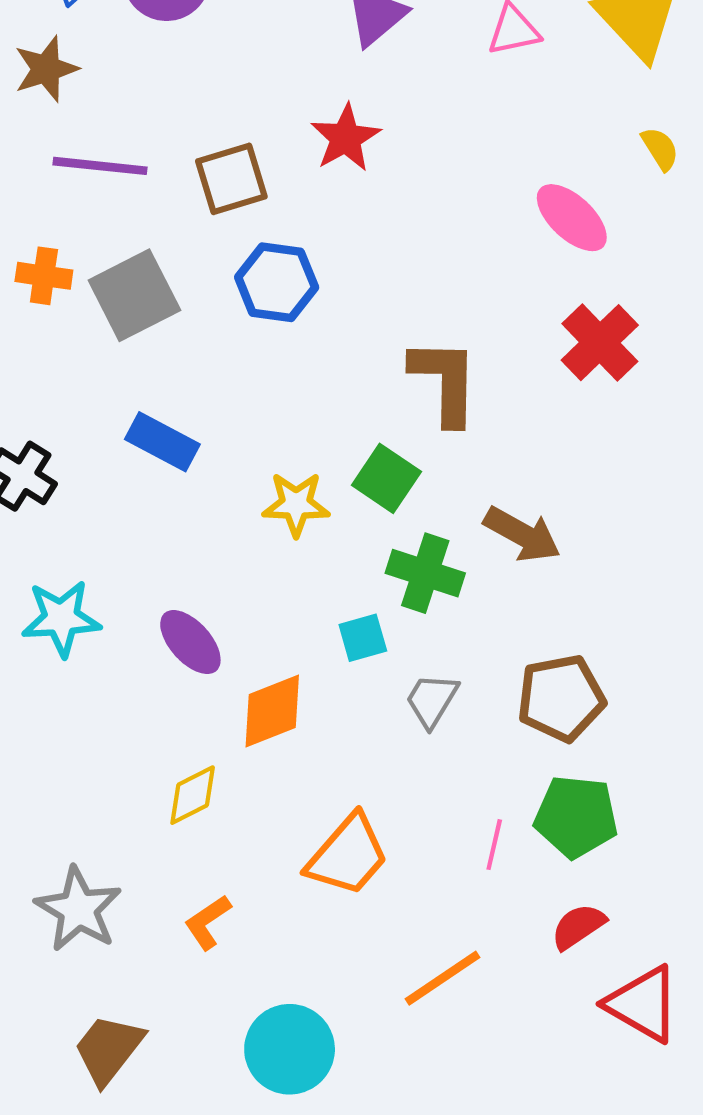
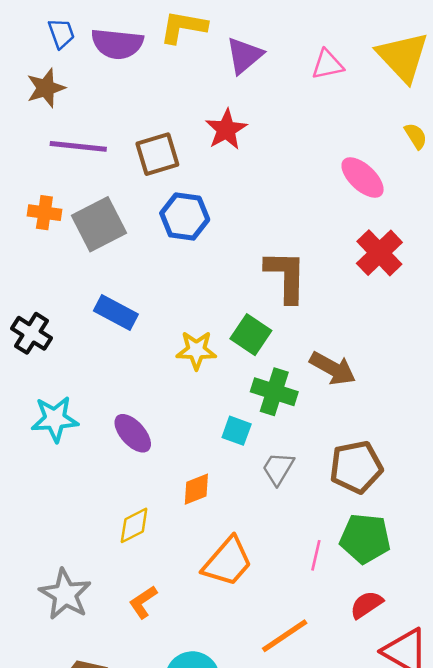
cyan square: (363, 638) -> (237, 431), turned 36
orange diamond: (272, 711) -> (196, 489), moved, size x0.7

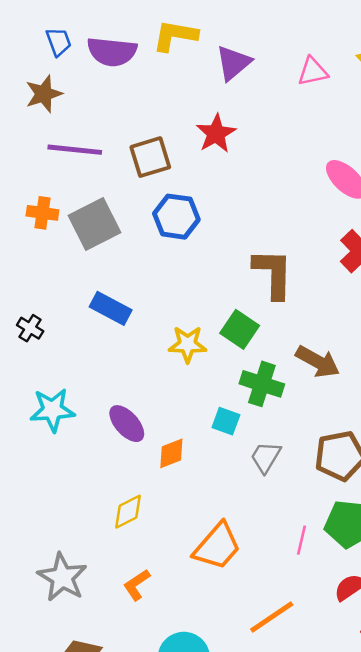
black cross: (31, 333) -> (30, 328), size x0.7
orange diamond: (196, 489) -> (171, 453), moved

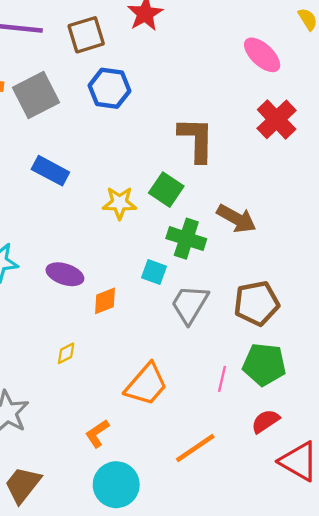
purple ellipse: (127, 424) -> (65, 274), turned -30
gray trapezoid: (266, 457) -> (190, 304), size x1.4
yellow diamond: (128, 512) -> (66, 353), size x0.7
orange L-shape: (137, 585) -> (97, 433), moved

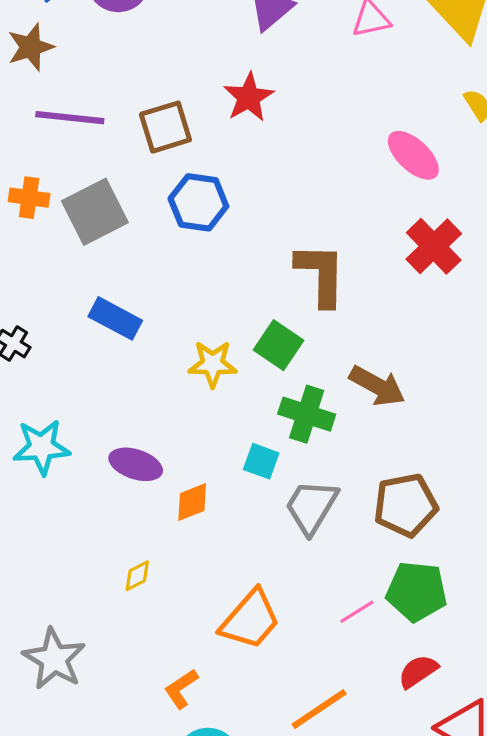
pink line: (222, 379) -> (357, 612), turned 45

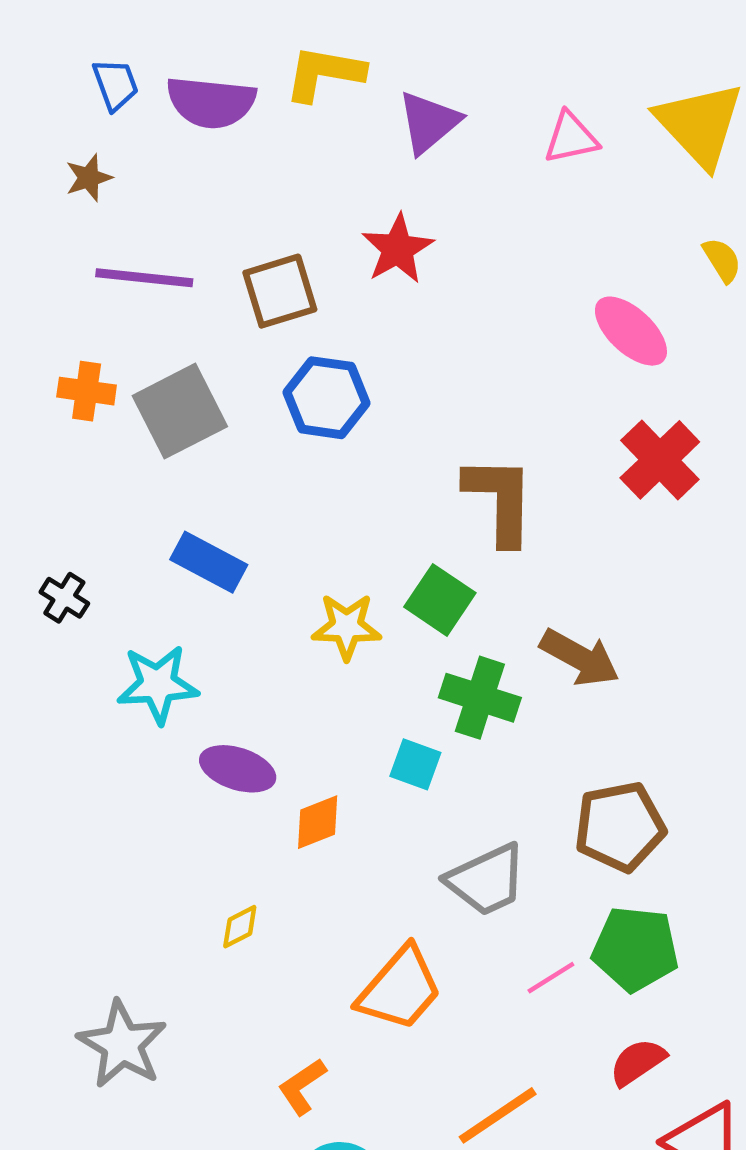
brown star: (31, 47) -> (89, 178), size x0.7
cyan star: (42, 447) -> (158, 684), moved
gray trapezoid: (311, 507) -> (486, 880), moved, turned -146

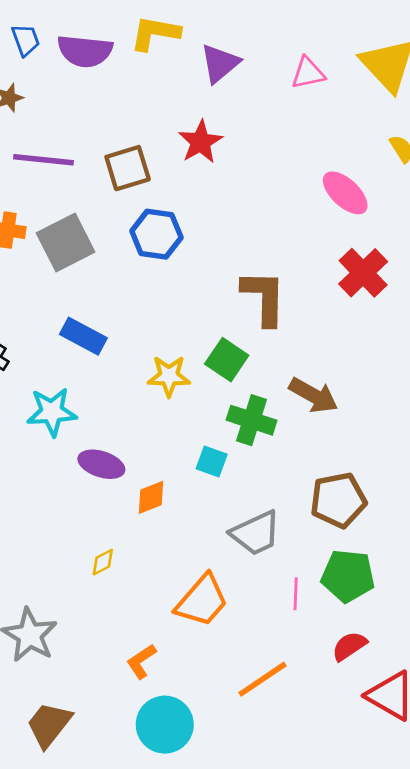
pink line: (551, 978) -> (296, 594), turned -56

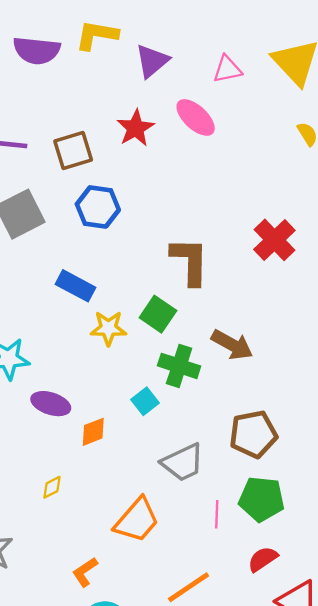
pink ellipse: (345, 193) -> (196, 117), moved
blue rectangle: (83, 336) -> (75, 286), moved
cyan square: (212, 461) -> (145, 401), turned 32

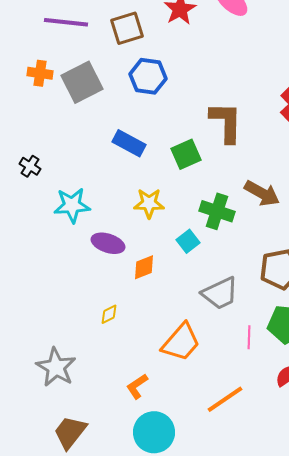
green square: (158, 314) -> (186, 154), moved, turned 32
yellow star: (108, 328) -> (149, 203), moved

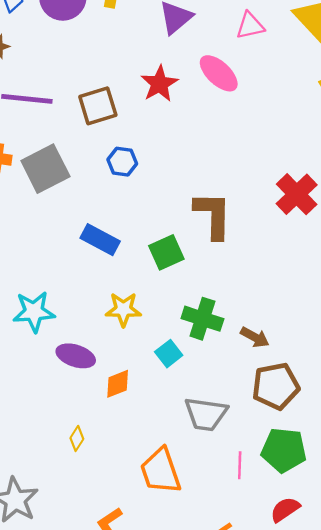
blue hexagon: (148, 76) -> (122, 162), size x0.7
brown arrow: (262, 193) -> (255, 337), moved, size x0.7
gray trapezoid: (220, 293) -> (206, 414), turned 33
yellow diamond: (109, 314) -> (77, 438), turned -30
orange trapezoid: (181, 342) -> (161, 471), turned 120

